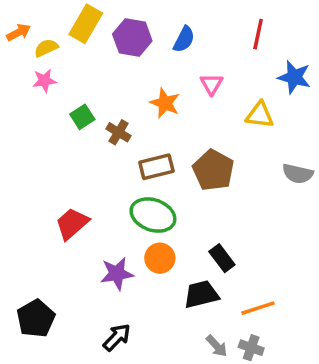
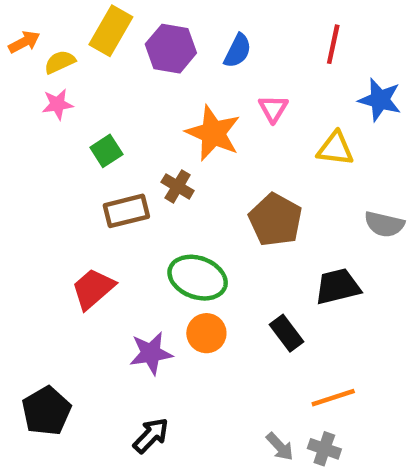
orange star: (165, 103) -> (213, 133), size x1.4
brown cross: (119, 132) -> (178, 186), moved
brown rectangle: (156, 167) -> (126, 211), moved
black trapezoid: (201, 294) -> (338, 286), moved

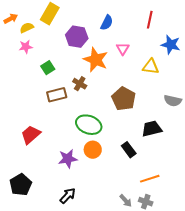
purple hexagon: (171, 49) -> (77, 37), moved
red trapezoid: (93, 289) -> (31, 135), moved

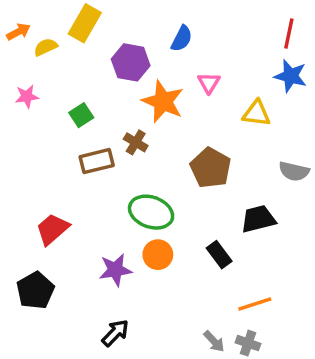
red line: (150, 20) -> (289, 33), moved
pink star: (26, 47) -> (27, 96), moved
black pentagon: (21, 185) -> (35, 290), moved

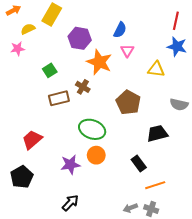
orange arrow: (18, 32) -> (13, 10), moved
blue semicircle: (182, 39) -> (120, 30), moved
pink star: (27, 96) -> (18, 49), moved
black rectangle: (219, 255) -> (139, 163), moved
gray arrow: (214, 341) -> (130, 208), turned 112

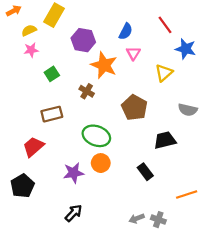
red line: (176, 21) -> (165, 25), moved, turned -48
pink star: (18, 49) -> (31, 50), moved
yellow triangle: (156, 69) -> (164, 73), turned -48
brown rectangle: (59, 98) -> (52, 114), moved
orange line: (155, 185) -> (187, 195), moved

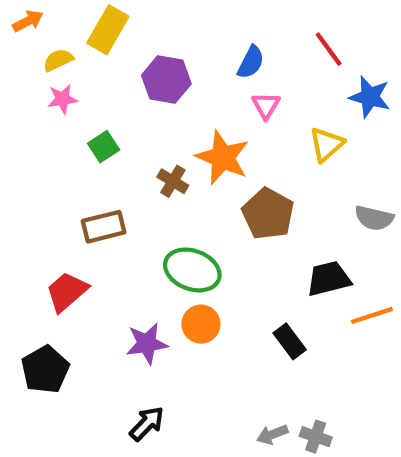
orange star: (104, 65) -> (223, 157), moved
orange line: (187, 195) -> (372, 315), moved

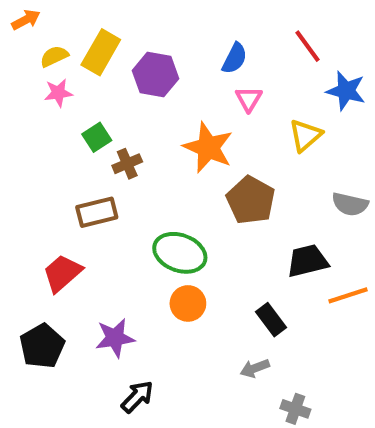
yellow rectangle: (108, 30) -> (101, 52), moved
brown cross: (173, 181) -> (127, 164), moved, turned 36
purple star: (147, 344) -> (115, 338), moved
gray arrow: (272, 434) -> (255, 368), moved

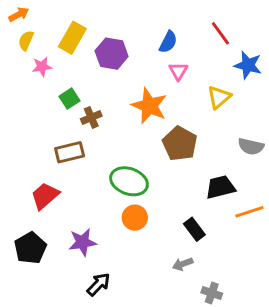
yellow semicircle: (54, 56) -> (26, 41), moved, turned -42

